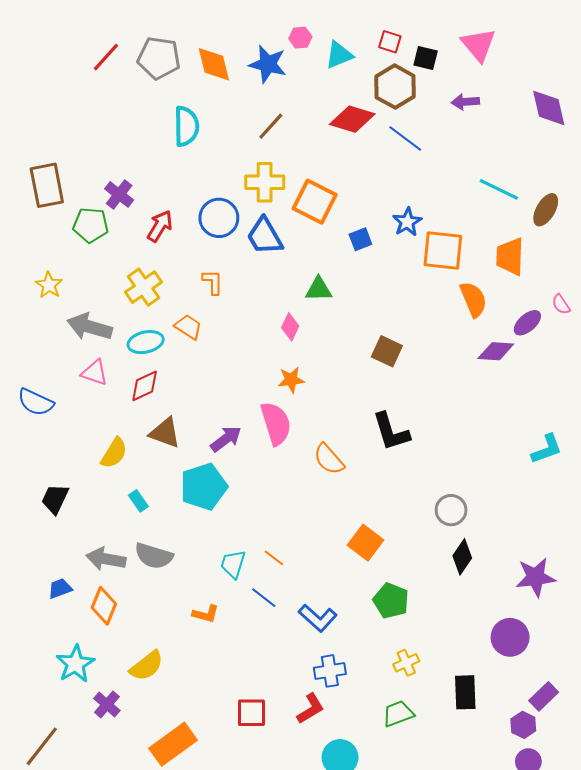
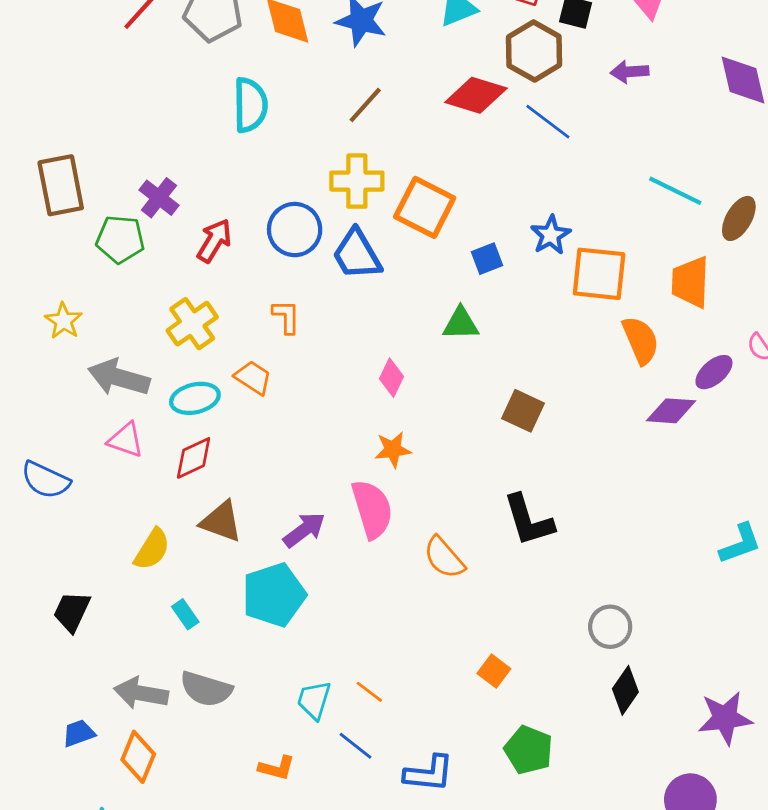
green triangle: (319, 289) -> (461, 324), moved
orange square: (365, 543) -> (494, 671), size x0.7
blue L-shape: (318, 618) -> (429, 773), turned -36

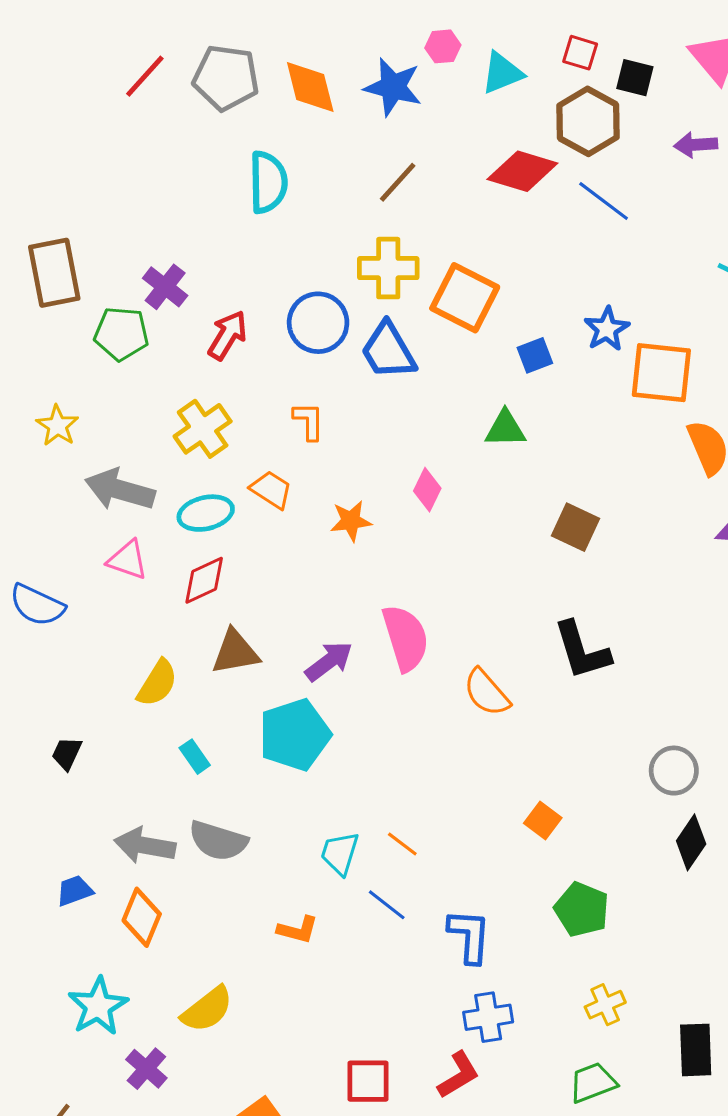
orange star: (393, 450) -> (351, 521), moved
brown triangle: (221, 522) -> (235, 652), turned -30
black trapezoid: (72, 612) -> (67, 753), size x0.7
blue L-shape: (429, 773) -> (469, 936), turned -92

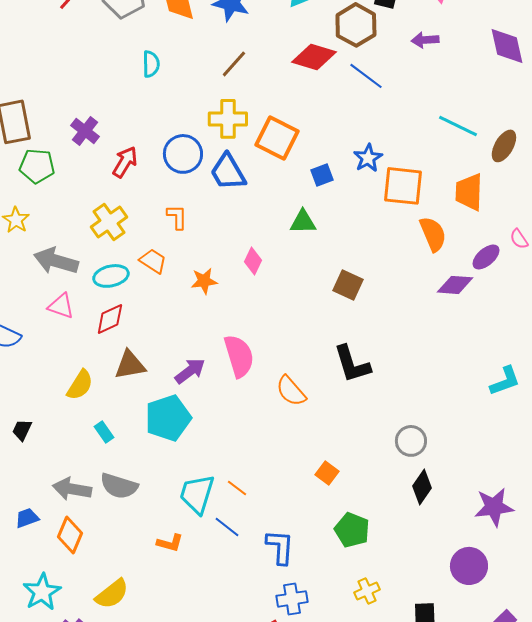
cyan semicircle: (268, 182) -> (151, 64), size x0.7
green pentagon: (121, 334) -> (37, 166), moved
cyan trapezoid: (340, 853) -> (197, 494), size x1.4

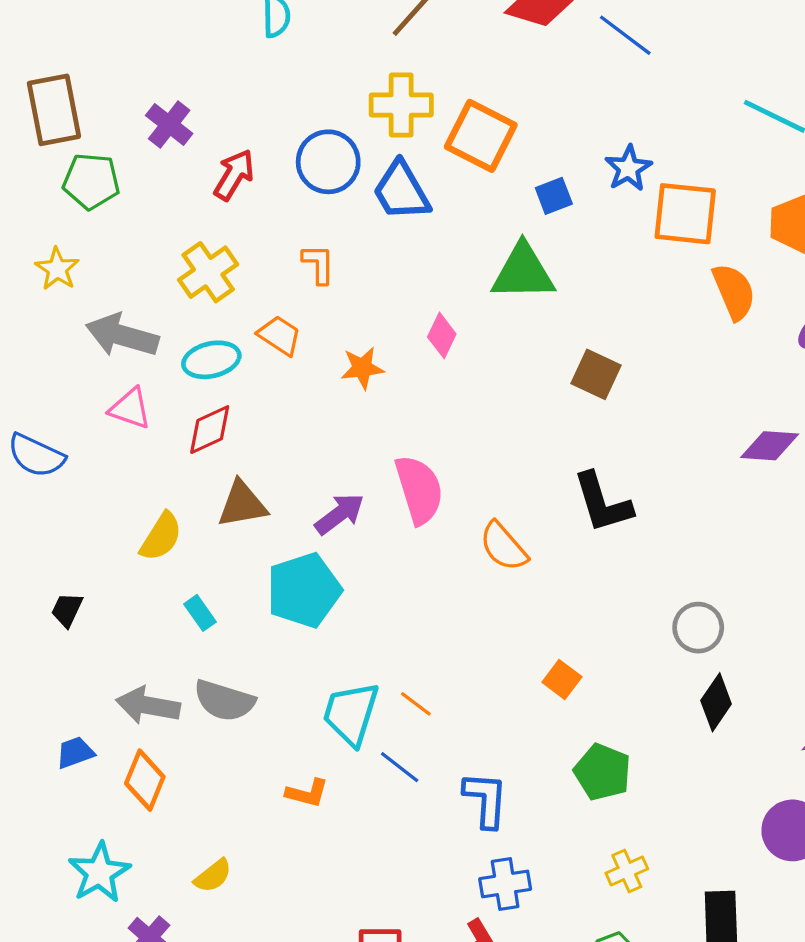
green triangle: (303, 222) -> (523, 272), size x1.5
purple diamond: (455, 285) -> (770, 446), moved
yellow semicircle: (112, 594) -> (213, 876), size x0.7

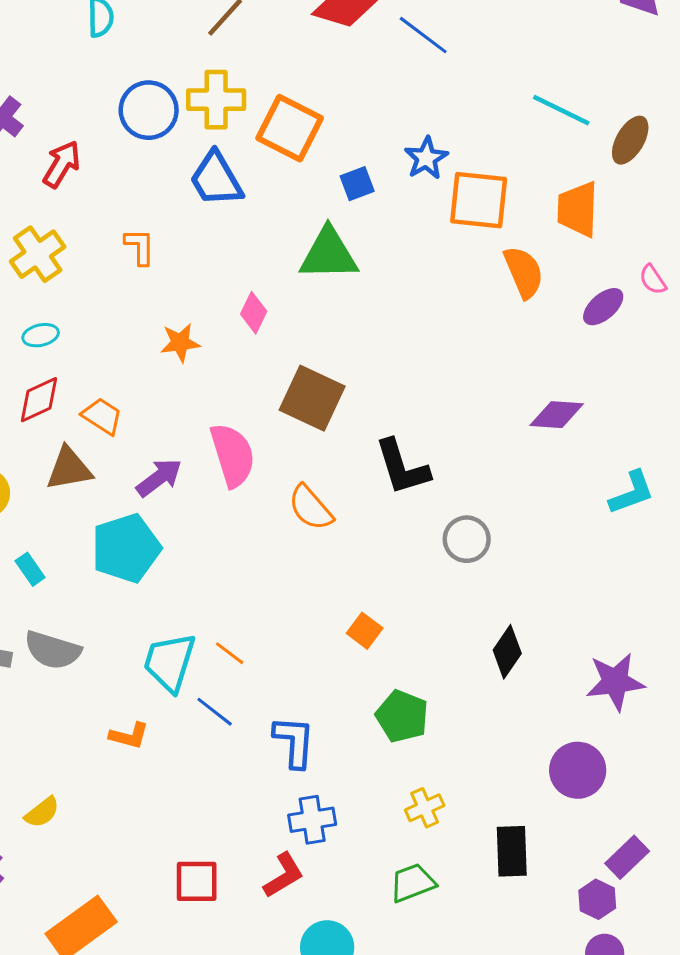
blue circle: (328, 162) -> (149, 110), moved
orange trapezoid: (280, 335) -> (102, 416), moved
cyan ellipse: (211, 360) -> (41, 335), size x0.7
brown square: (596, 374) -> (312, 398), moved, size x1.4
gray circle: (698, 628) -> (467, 539), moved

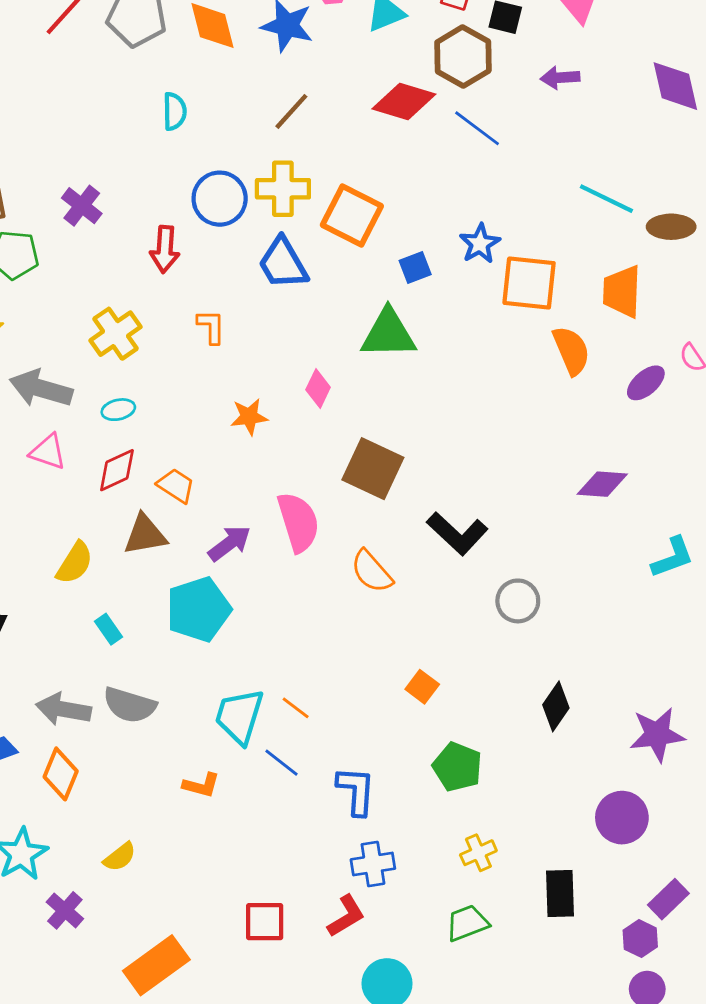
brown ellipse: (630, 140) -> (671, 227), turned 60
red arrow: (62, 164) -> (165, 249), moved, turned 153
black L-shape: (402, 467) -> (457, 533), turned -30

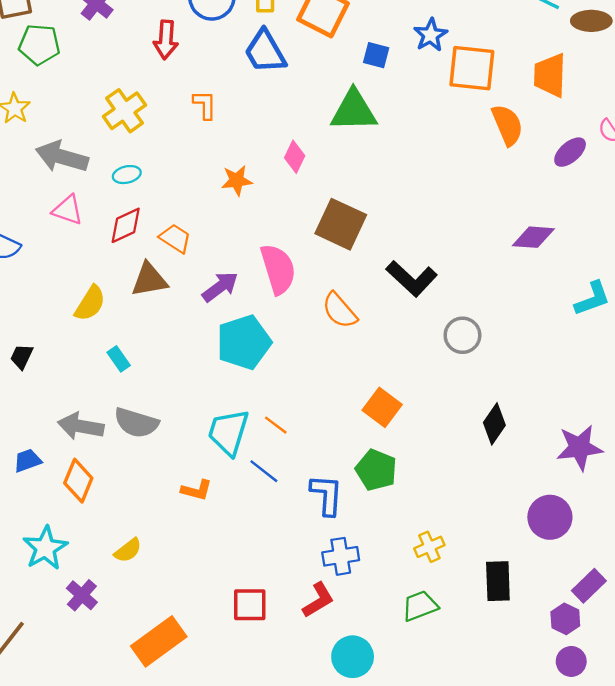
blue square: (415, 268) -> (376, 55), turned 36
cyan pentagon: (199, 609) -> (244, 342), moved
orange square: (422, 687) -> (382, 407), size x1.4
green pentagon: (457, 767) -> (376, 470), moved

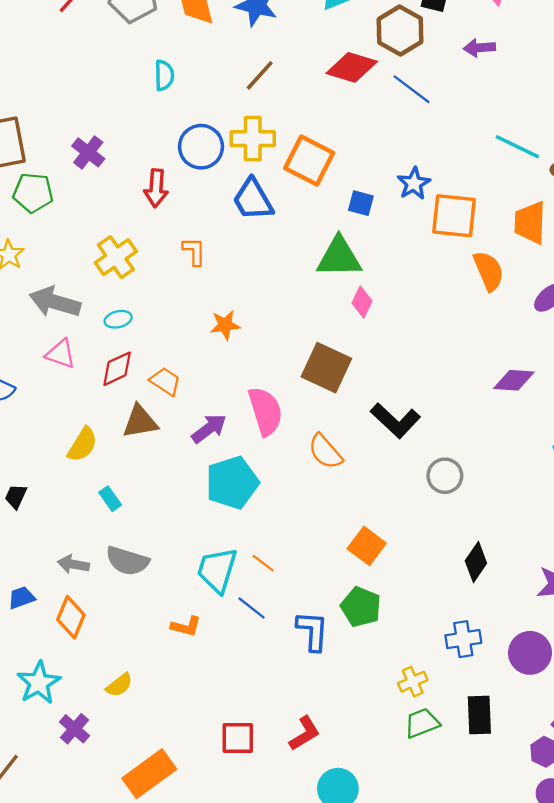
pink diamond: (295, 157) -> (362, 302), moved
gray arrow: (81, 426) -> (73, 564), size x0.7
blue cross: (341, 556) -> (463, 639), moved
green trapezoid: (420, 606) -> (422, 723), moved

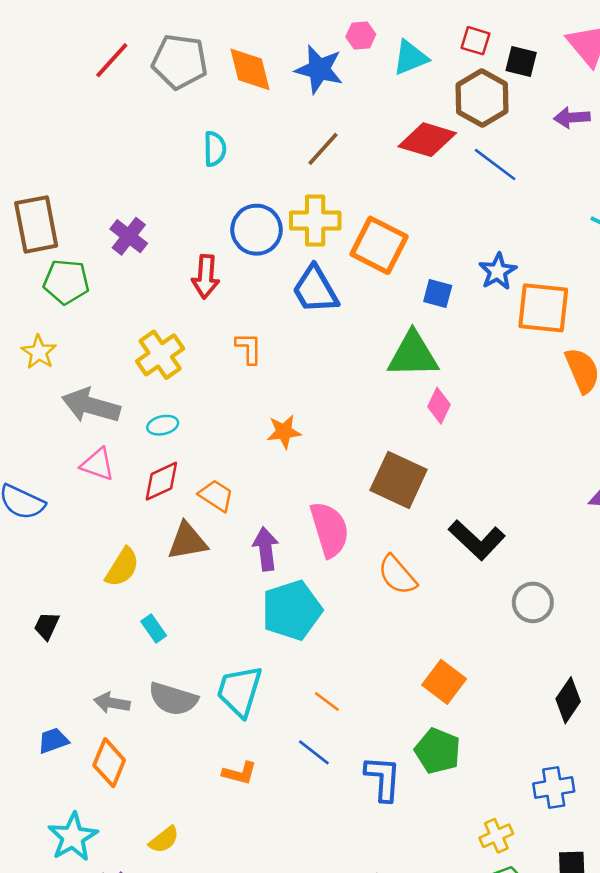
purple arrow: (209, 429) -> (266, 549), turned -60
cyan trapezoid: (217, 570) -> (240, 691), moved

